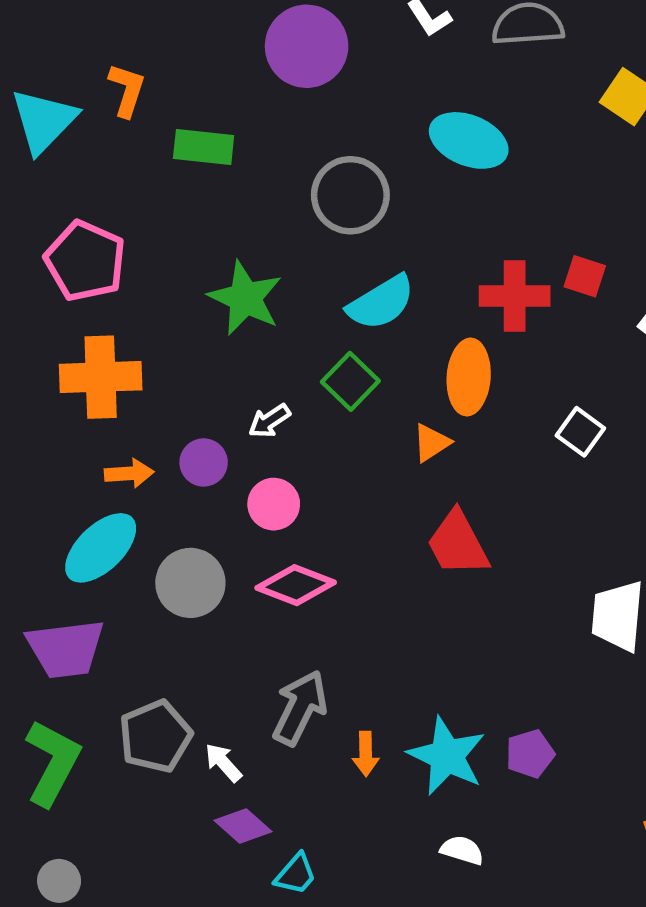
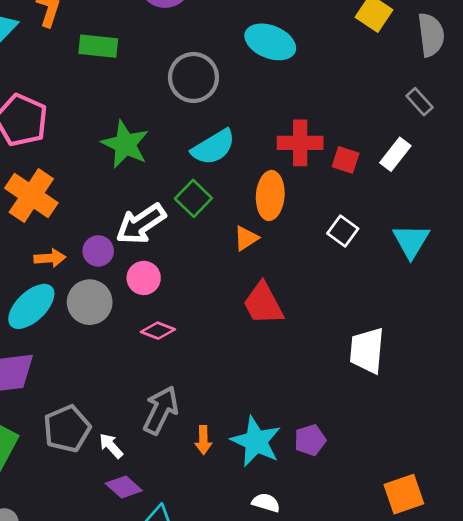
red square: (585, 276) -> (346, 160), moved
orange cross: (101, 377) -> (31, 195), turned 36
white arrow: (269, 421) -> (141, 224), size x1.8
gray circle: (190, 583) -> (90, 302), moved
pink diamond: (296, 585) -> (158, 331), size x0.7

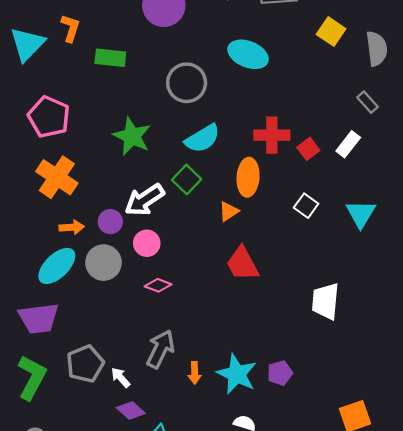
red square: (346, 160) -> (308, 149), turned 35

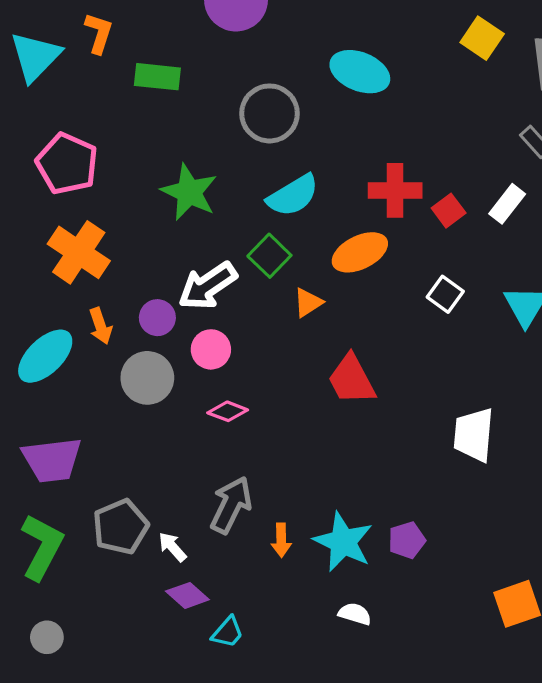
orange ellipse: (248, 177) -> (360, 252), turned 60
orange triangle: (229, 211) -> (308, 303), moved
orange arrow: (72, 227) -> (100, 326), turned 75
cyan ellipse: (57, 266) -> (45, 356), moved

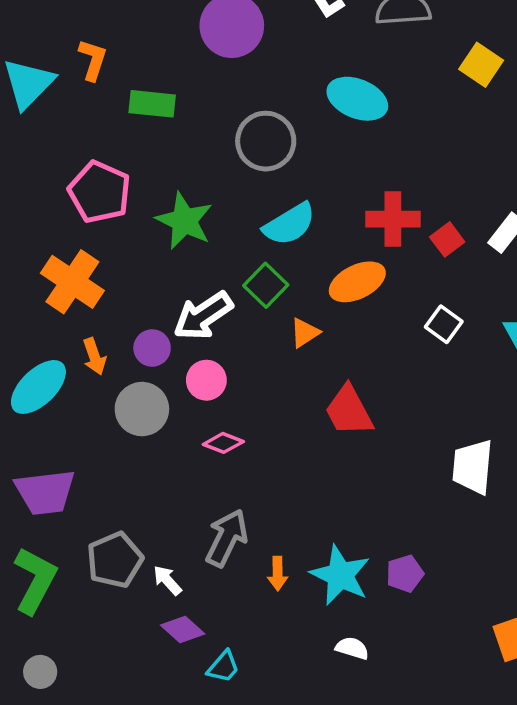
pink pentagon: (67, 164) -> (100, 192), moved

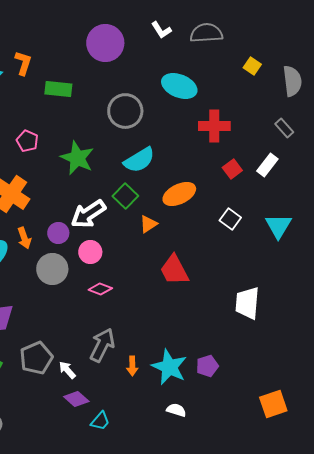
yellow square: (481, 65) -> (252, 66), size x0.7
pink pentagon: (100, 192) -> (27, 141), size x0.6
red cross: (393, 219) -> (214, 126), moved

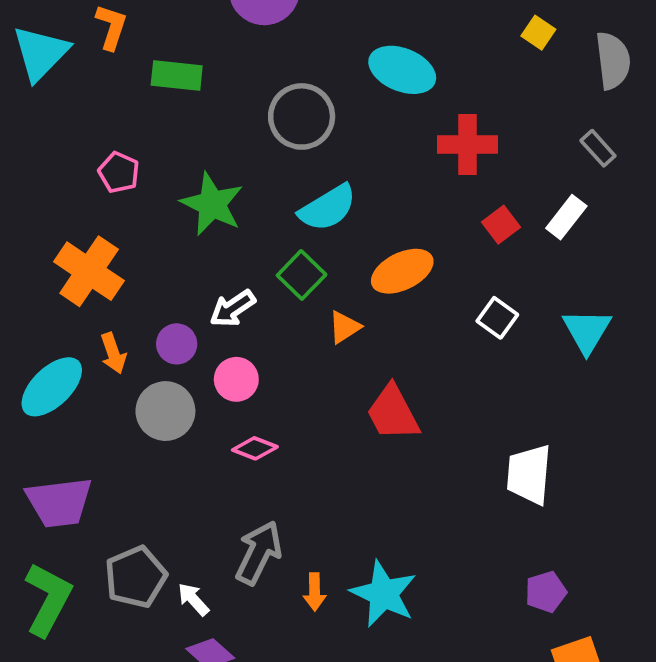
white arrow: (88, 214) -> (233, 308), size x0.7
purple pentagon: (207, 366) -> (546, 592), moved

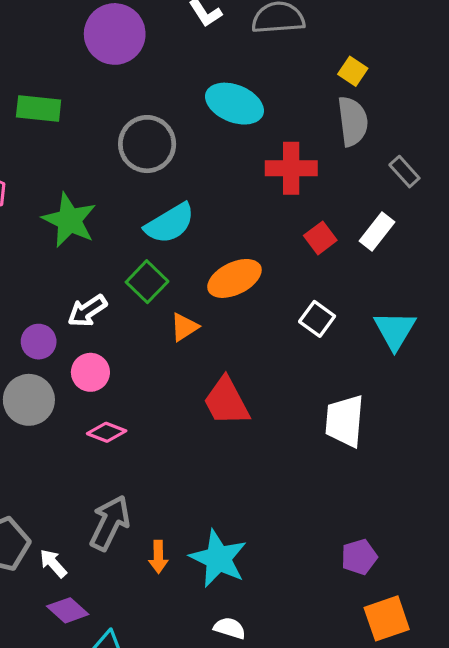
gray semicircle: (613, 61) -> (353, 121), moved
white trapezoid: (529, 474) -> (345, 421), moved

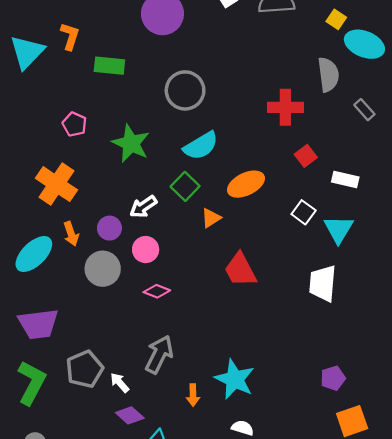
yellow square: (353, 71) -> (336, 19), moved
cyan ellipse: (234, 104) -> (364, 44), moved
white rectangle: (377, 231) -> (345, 180), moved, turned 65
cyan triangle: (395, 330) -> (338, 229), moved
orange arrow: (158, 557) -> (193, 395), moved

